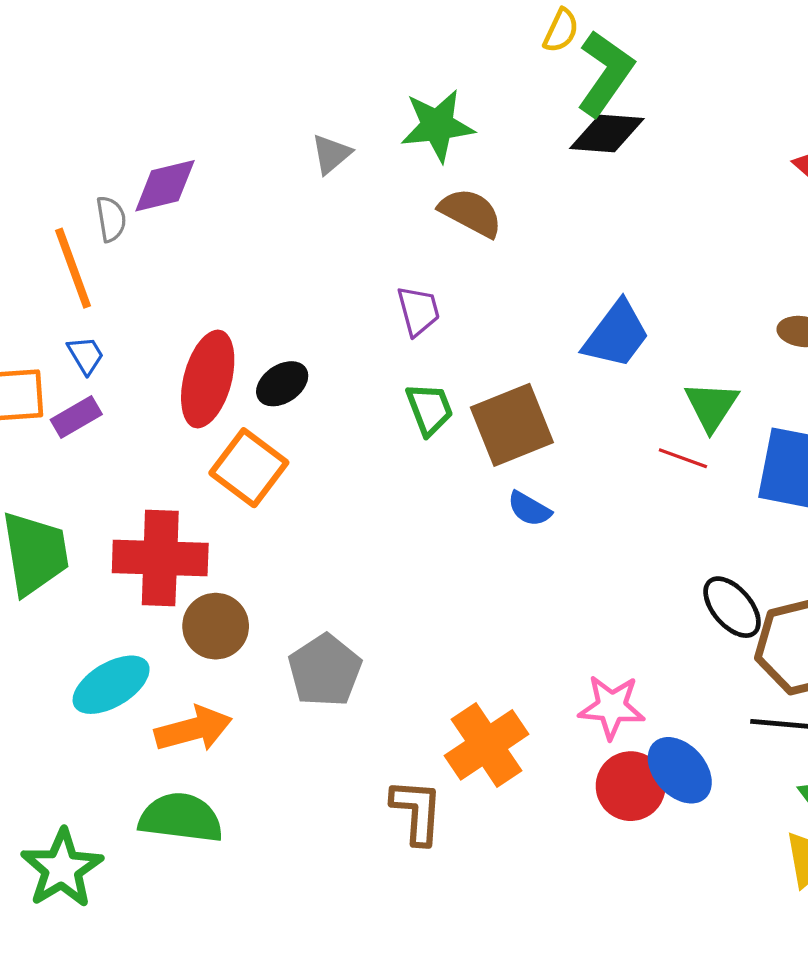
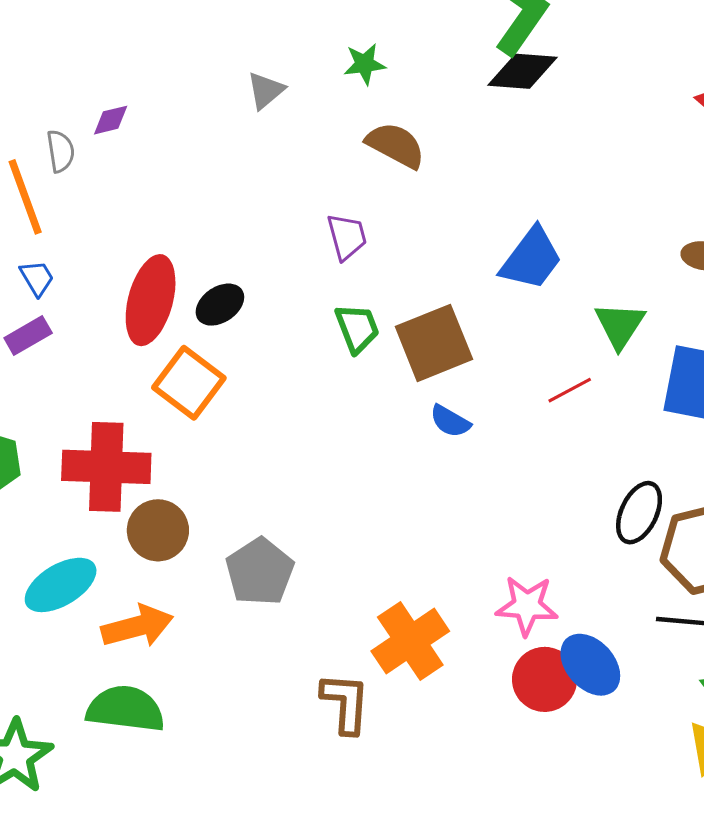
green star: (437, 126) -> (365, 64), size x0.6
purple diamond: (165, 186) -> (111, 120), size x0.6
red line: (683, 458) -> (570, 390), moved, turned -48
black ellipse: (732, 607) -> (639, 513), turned 66

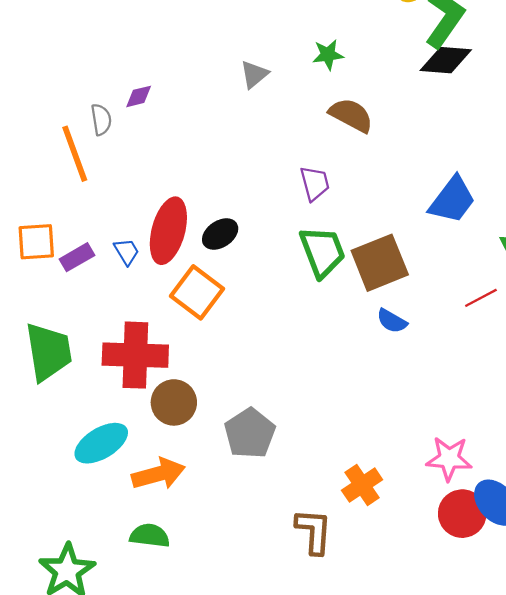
blue trapezoid: (37, 278) -> (127, 252), moved
green trapezoid: (357, 328) -> (322, 252), size x1.4
orange cross: (410, 641) -> (362, 485), size x0.7
green semicircle: (125, 709) -> (150, 536), size x0.7

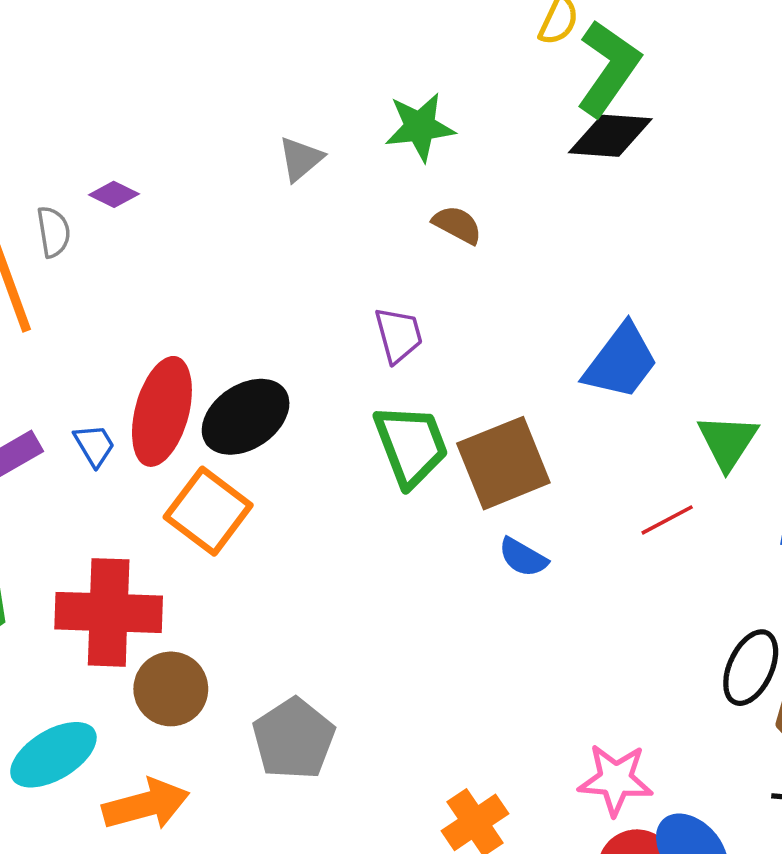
green star: (328, 55) -> (420, 127), size x1.4
purple diamond: (139, 96) -> (114, 194), turned 40
brown semicircle: (351, 115) -> (457, 225), size x0.7
black ellipse: (220, 234) -> (246, 417), size x1.5

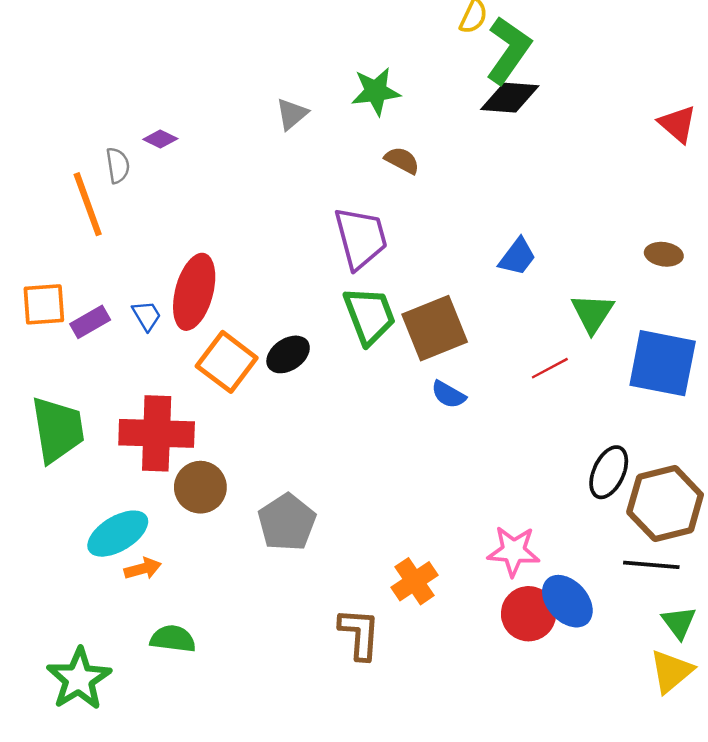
purple trapezoid: (399, 335) -> (361, 238), size x1.6
blue trapezoid: (621, 362) -> (517, 257), size x0.7
black ellipse: (246, 417) -> (288, 354), moved, size x0.7
orange arrow: (146, 805) -> (143, 569), moved, size x0.6

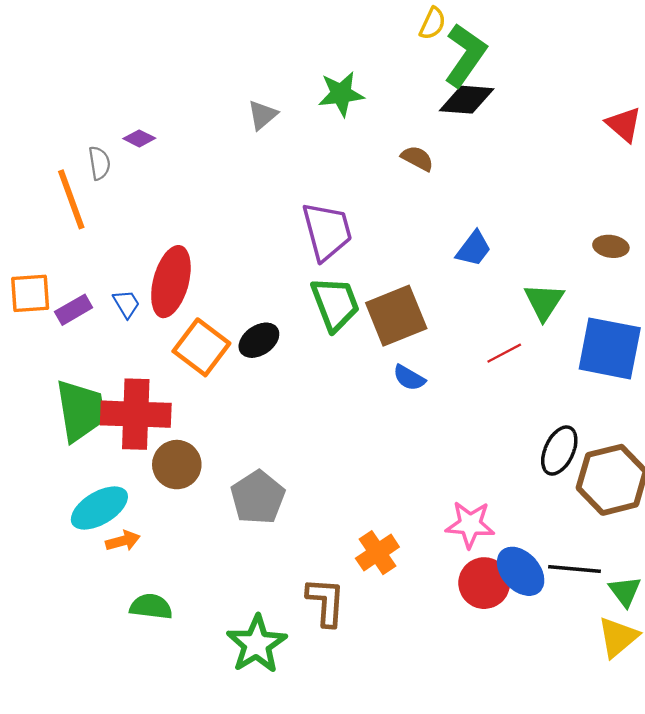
brown semicircle: (402, 160) -> (417, 158), moved
green trapezoid: (58, 430) -> (81, 411), moved
black line: (651, 565) -> (575, 569), moved
green star: (79, 679) -> (257, 644), moved

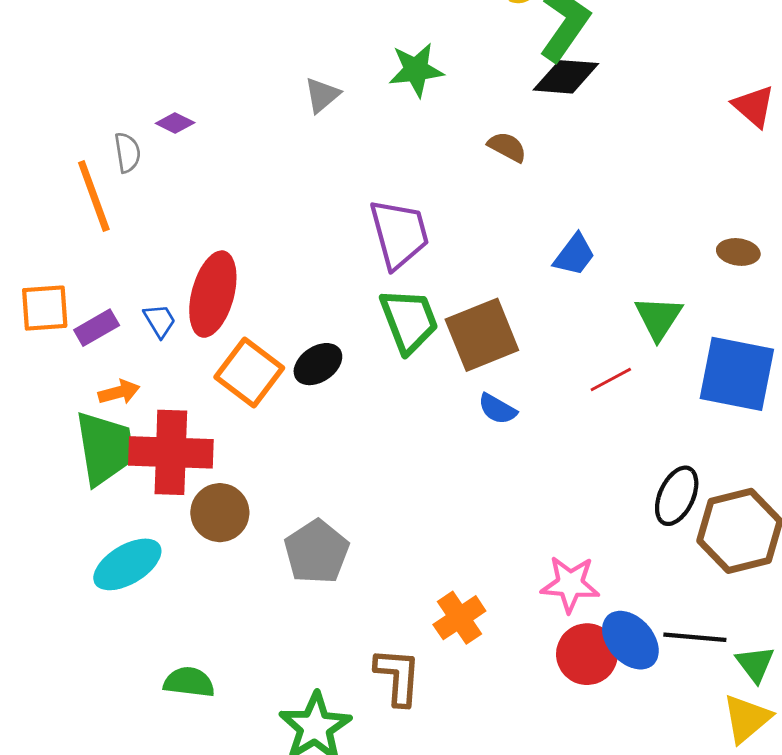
orange arrow: (123, 541) -> (119, 392), moved

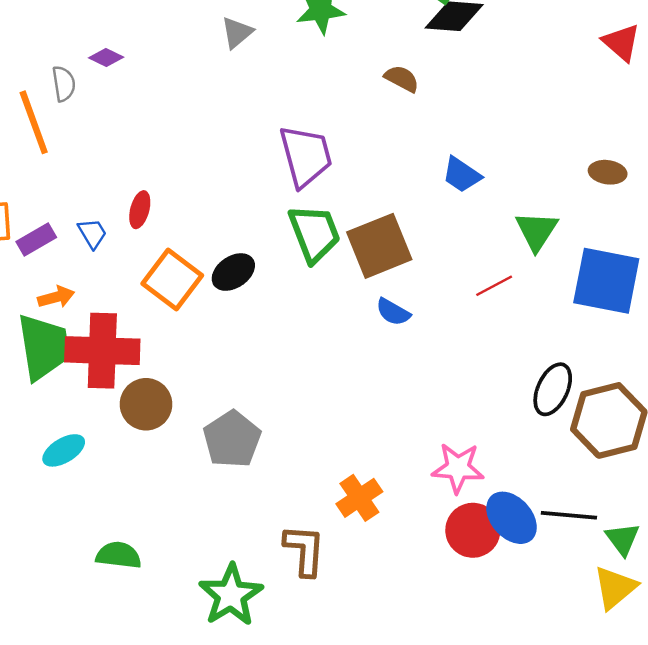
blue trapezoid: (574, 255) -> (462, 175), turned 87
red ellipse: (213, 294) -> (140, 210), size x0.5
cyan ellipse: (127, 564) -> (64, 450), size x0.7

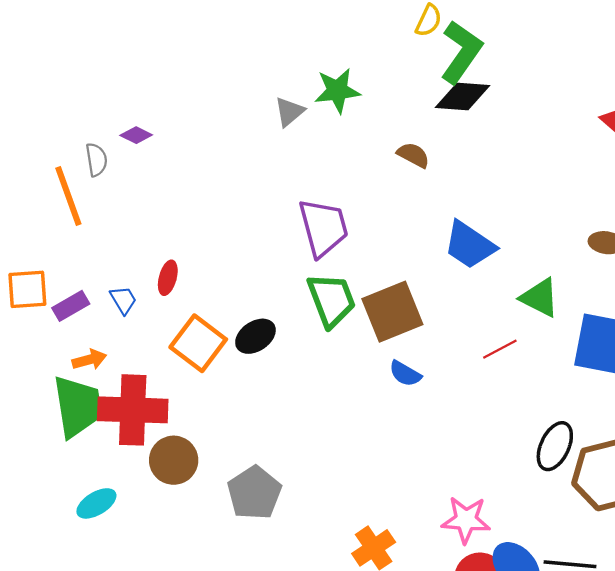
gray triangle: (237, 33) -> (289, 112), moved
blue trapezoid: (462, 175) -> (469, 245), size x1.4
green triangle: (536, 231) -> (540, 298), turned -36

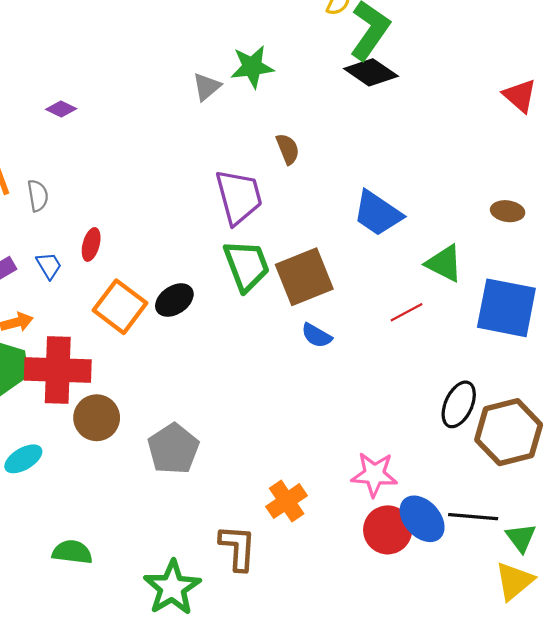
black diamond: (462, 97) -> (371, 72), turned 30
brown semicircle: (413, 155) -> (288, 149), moved, turned 40
gray semicircle: (96, 160) -> (38, 196), moved

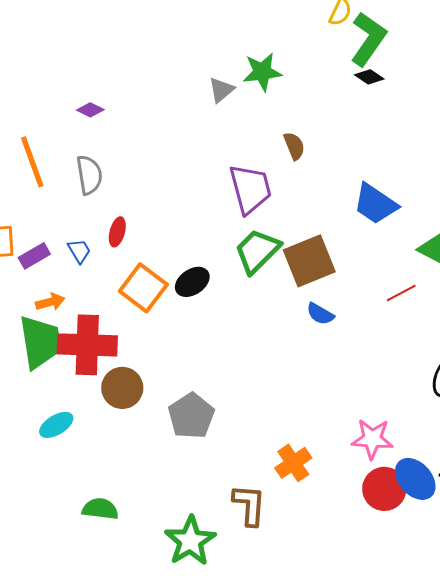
black diamond: (371, 72) -> (369, 77), size x0.6
gray semicircle: (38, 196) -> (89, 175), moved, size x1.4
green trapezoid: (247, 266) -> (257, 251), turned -114

